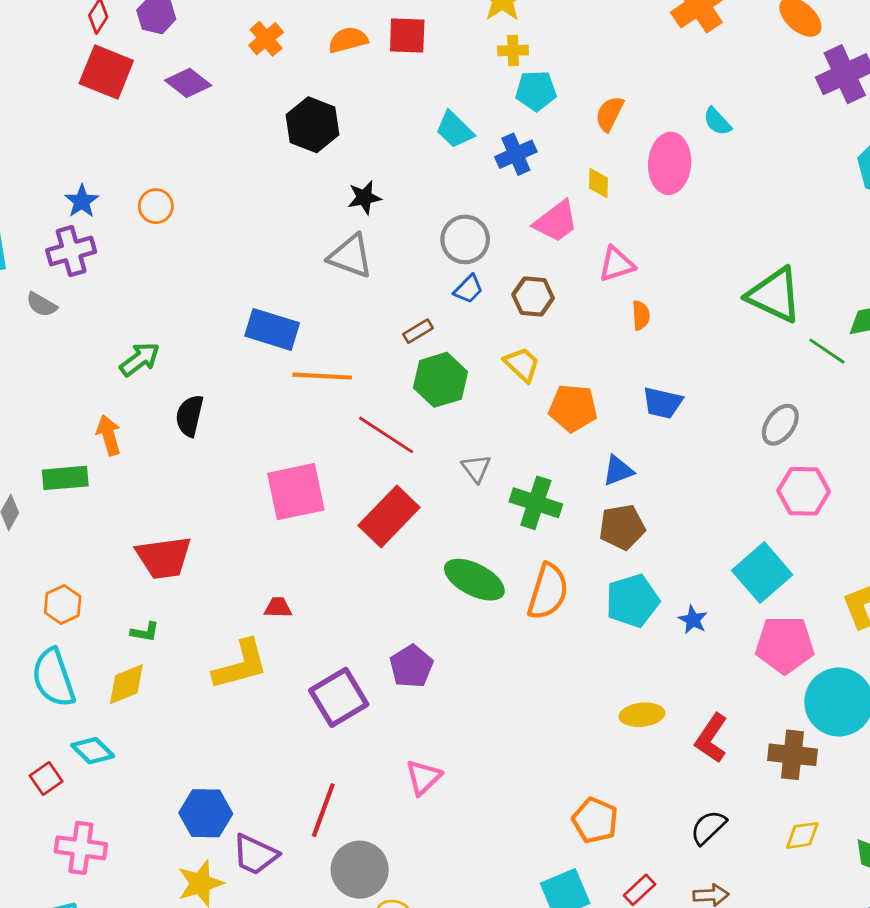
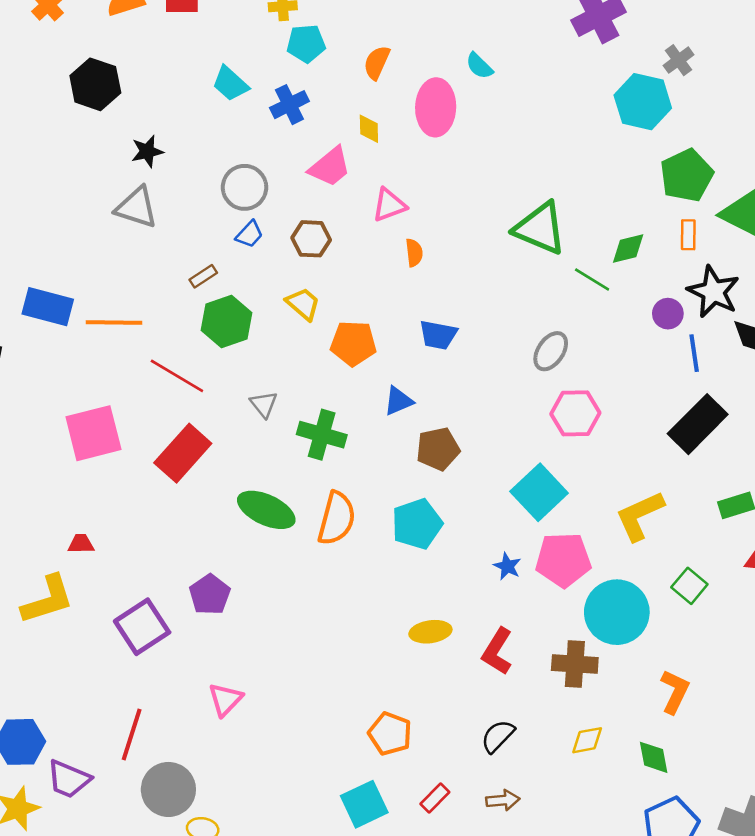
blue rectangle: (272, 329) -> (48, 307), moved
brown pentagon: (622, 527) -> (438, 449), moved
blue star: (693, 620) -> (507, 566), moved

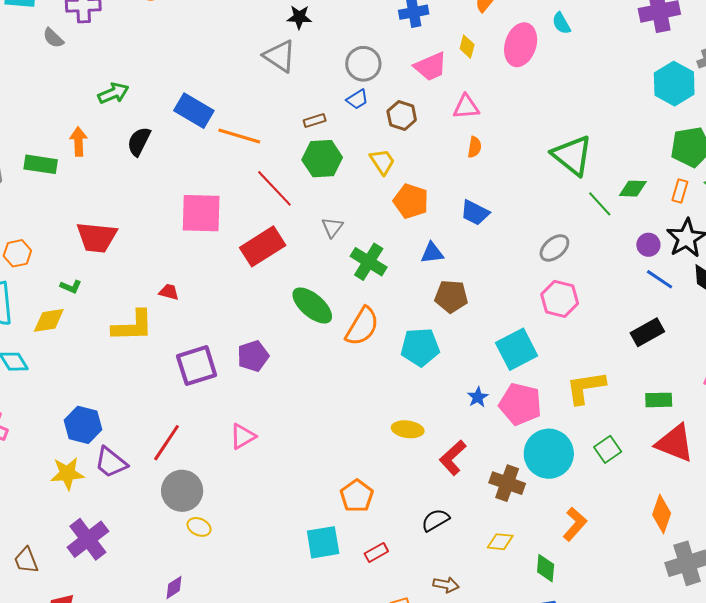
blue line: (694, 353) -> (660, 279), turned -64
black rectangle: (698, 424) -> (647, 332), size x0.7
brown arrow: (503, 800) -> (446, 585), moved

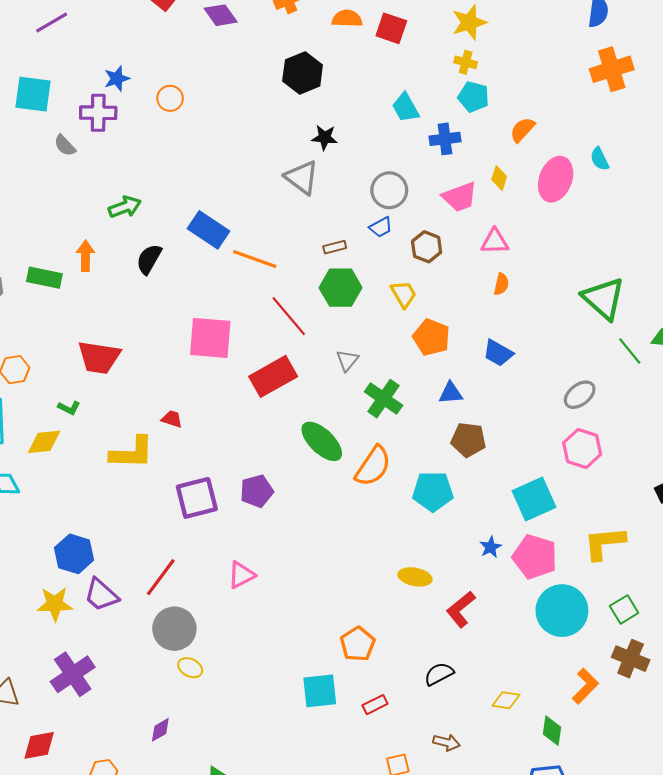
brown cross: (507, 483) -> (631, 659), moved

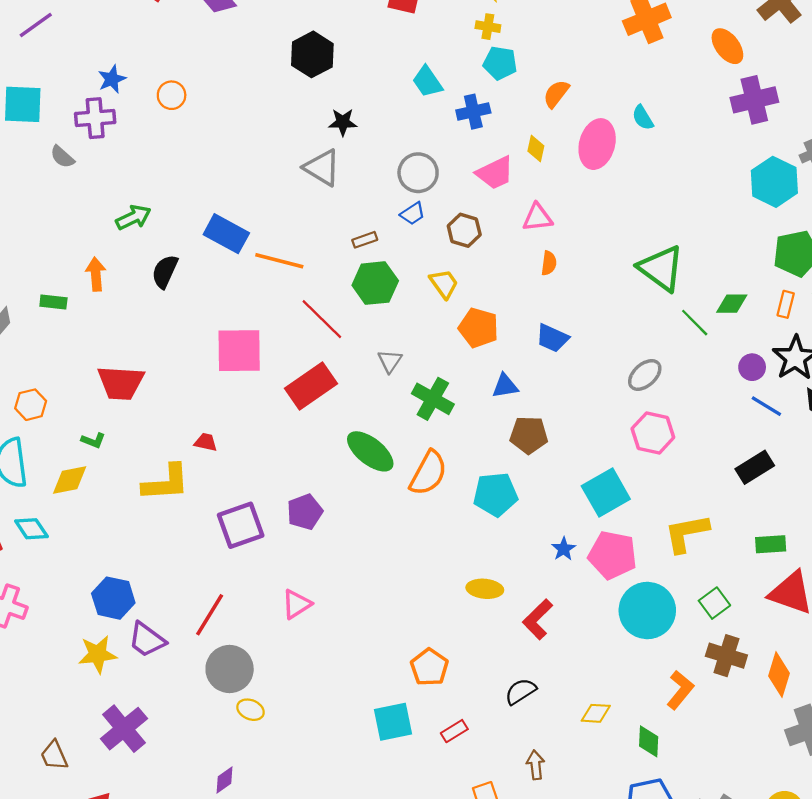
green rectangle: (44, 278) -> (53, 302), size x0.7
brown arrow: (446, 742) -> (536, 765), turned -105

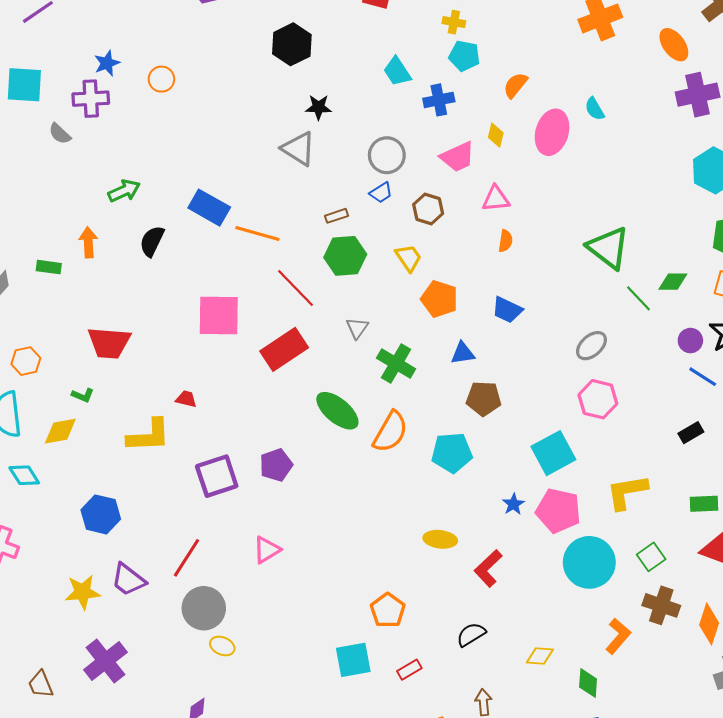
black rectangle: (755, 467) -> (691, 433), size x0.7
blue hexagon: (113, 598) -> (101, 514), moved

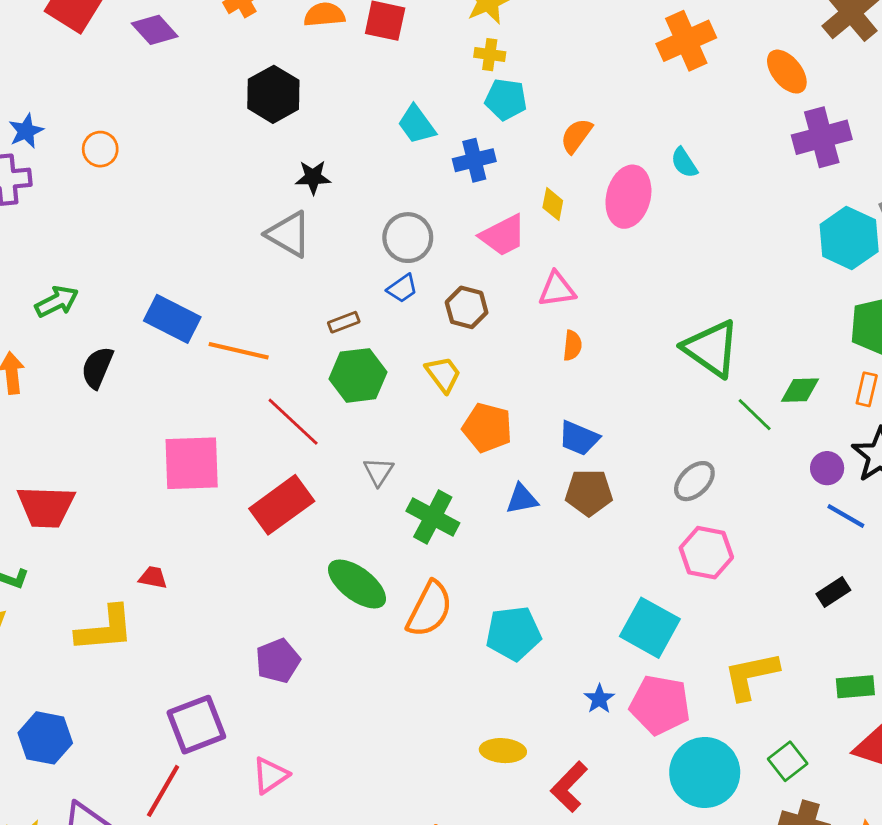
brown pentagon: (484, 399) -> (589, 493), moved
cyan square: (553, 453) -> (650, 628), turned -30
purple square: (217, 476) -> (196, 725), moved

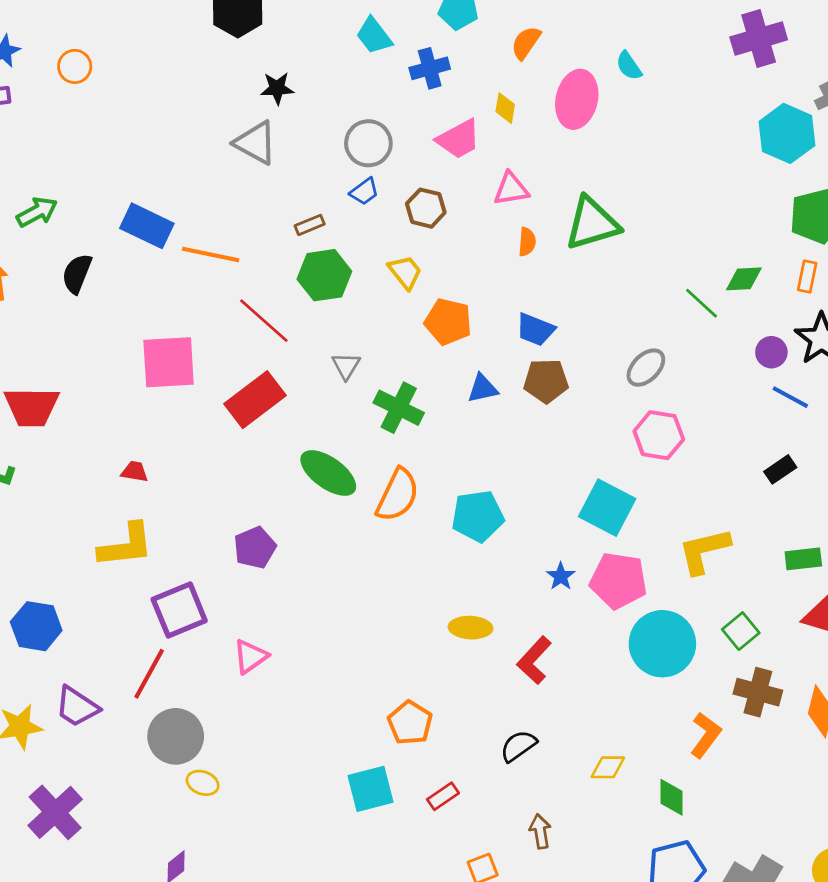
green triangle: (711, 349) -> (592, 223), moved, turned -50
yellow L-shape: (105, 629) -> (126, 545), moved

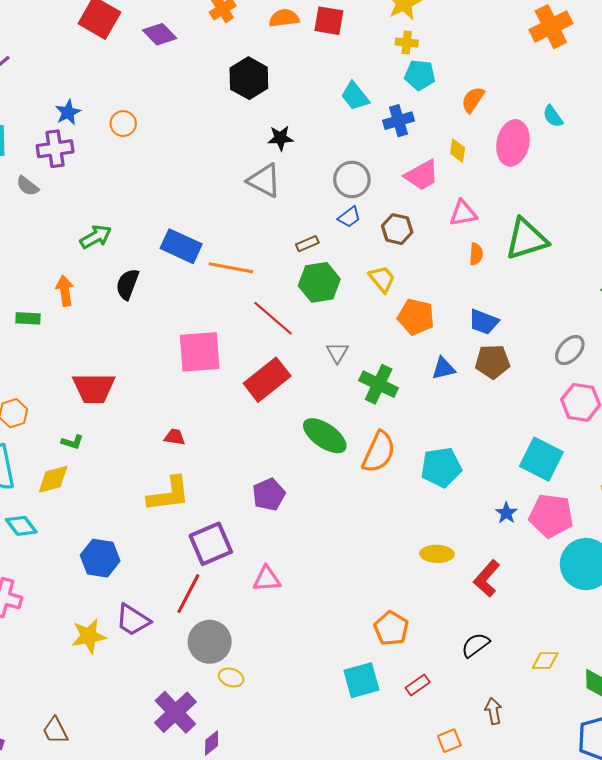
pink triangle: (251, 656) -> (267, 579), turned 32
purple cross: (55, 812) -> (175, 712), moved

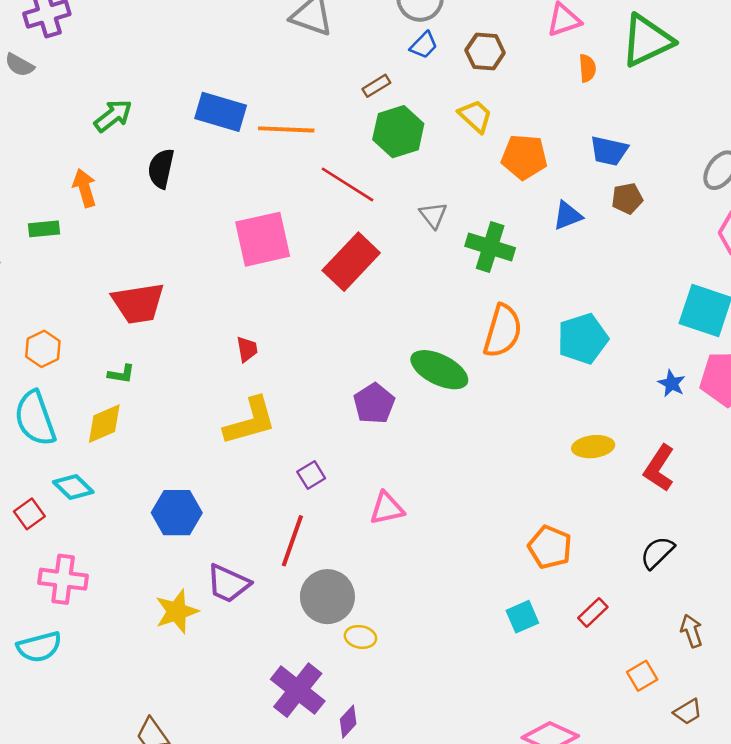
brown pentagon: (493, 362) -> (627, 198), size x0.7
green ellipse: (325, 436) -> (439, 370), moved
red trapezoid: (175, 437) -> (247, 349), turned 80
purple square: (211, 544) -> (311, 475), size x0.5
cyan square: (361, 680) -> (522, 617), size x0.7

